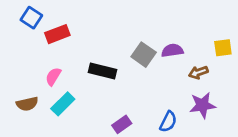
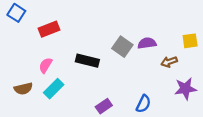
blue square: (31, 18) -> (16, 13), moved
purple star: (202, 105) -> (185, 89), moved

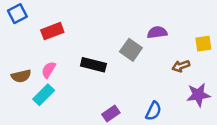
blue square: (16, 13) -> (17, 14), turned 30
purple semicircle: (147, 43) -> (157, 32), moved
brown semicircle: (23, 89) -> (21, 76), moved
cyan rectangle: (54, 89) -> (44, 95), moved

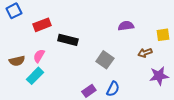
gray square: (131, 50) -> (105, 60), moved
black rectangle: (93, 65) -> (68, 40), moved
blue semicircle: (153, 111) -> (113, 89), moved

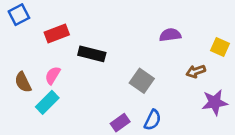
yellow square: (163, 35) -> (220, 47), turned 32
brown semicircle: (17, 61) -> (23, 82), turned 77

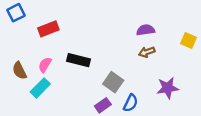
black rectangle: (92, 54) -> (78, 60), moved
brown arrow: (196, 71) -> (147, 52), moved
gray square: (142, 81) -> (113, 82), moved
purple star: (215, 102) -> (168, 88), moved

